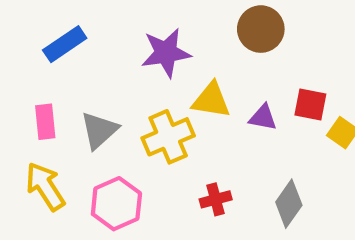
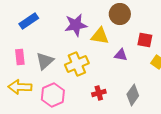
yellow triangle: (211, 100) -> (100, 36), moved
red square: (310, 105) -> (145, 40), moved
yellow arrow: (45, 186) -> (20, 87), turned -55

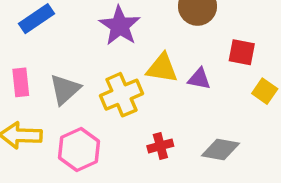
purple star: (76, 25) -> (120, 26), turned -30
yellow triangle: (100, 36) -> (162, 68), moved
gray diamond: (133, 95) -> (220, 149), turned 65

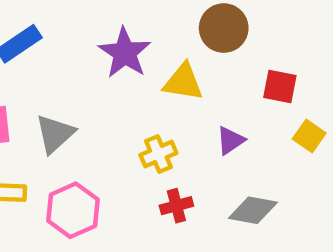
yellow triangle: (162, 68) -> (183, 82), moved
purple triangle: (199, 79) -> (230, 140), moved, turned -45
yellow cross: (121, 95) -> (158, 154), moved, size x0.7

